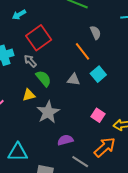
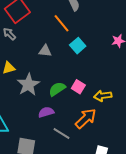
green semicircle: (44, 78) -> (57, 89), moved, turned -84
gray triangle: (74, 80) -> (45, 51), moved

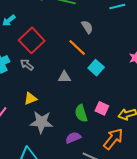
gray star: (28, 85) -> (41, 122), moved, turned -30
green semicircle: (57, 89) -> (81, 113), turned -66

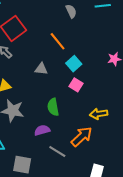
gray semicircle: (87, 27) -> (71, 11), moved
pink square: (102, 108) -> (76, 85), moved

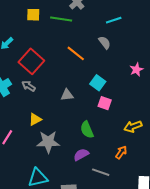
gray semicircle: (71, 11) -> (105, 43), moved
orange line: (58, 41) -> (76, 53), moved
orange arrow: (82, 137) -> (121, 152), size x0.6

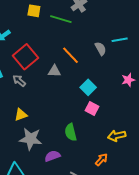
cyan line: (114, 20) -> (120, 40), moved
gray triangle: (67, 95) -> (54, 71), moved
purple semicircle: (81, 155) -> (52, 156), moved

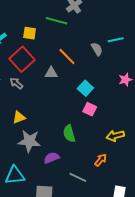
yellow square: (34, 11) -> (30, 33), moved

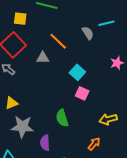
purple semicircle: (52, 158) -> (45, 143), turned -70

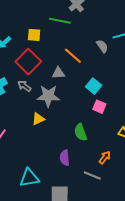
yellow triangle: (11, 103) -> (38, 119), moved
gray star: (22, 127) -> (48, 96), moved
orange arrow: (94, 144) -> (105, 157), moved

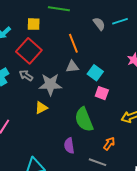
gray semicircle: (102, 46) -> (99, 24), moved
orange line: (73, 56) -> (73, 43), turned 30
gray triangle: (58, 73) -> (72, 67), moved
green semicircle: (81, 132) -> (84, 119), size x1.4

